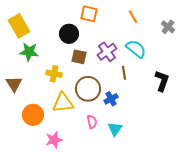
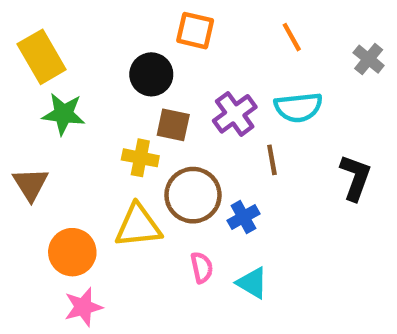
cyan semicircle: (136, 49) -> (298, 107), turned 135
yellow cross: (54, 74) -> (140, 158), moved
cyan triangle: (115, 129) -> (252, 283), turned -35
pink star: (54, 140) -> (83, 307), moved

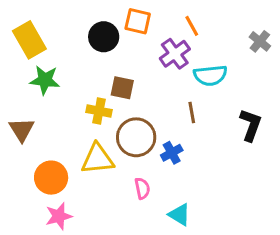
orange line: (292, 37) -> (192, 26), moved
black circle: (151, 74) -> (104, 37), moved
purple cross: (235, 114) -> (175, 54), moved
cyan triangle: (252, 283) -> (179, 215), moved

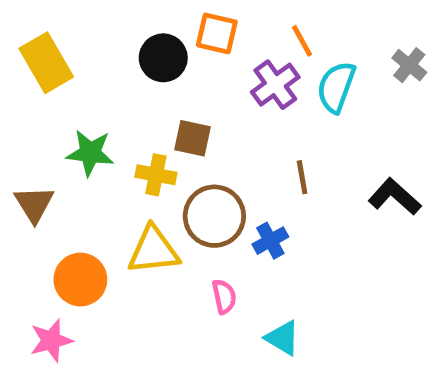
cyan semicircle: (210, 75) -> (336, 87), moved, turned 116
green star: (45, 80) -> (90, 153), moved
black L-shape: (251, 125) -> (395, 197), turned -68
pink star: (59, 216) -> (51, 340), moved

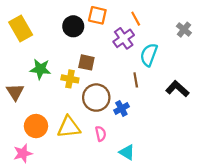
cyan semicircle: (336, 87) -> (149, 55), moved
yellow triangle: (153, 250) -> (69, 127), moved

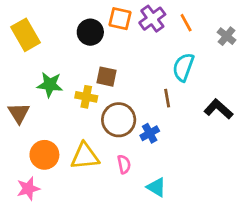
orange line: (136, 19) -> (186, 23), moved
purple cross: (124, 38) -> (152, 19), moved

